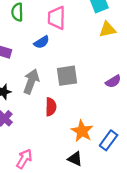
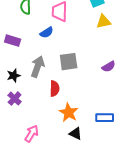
orange star: (82, 131) -> (69, 113), moved
blue rectangle: (109, 140) -> (105, 118), turned 54

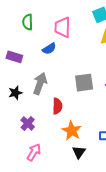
gray square: (69, 62) -> (84, 83), moved
purple cross: (15, 99) -> (28, 124), moved
black triangle: (76, 134) -> (79, 152), turned 40

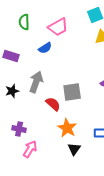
pink trapezoid: (62, 27) -> (58, 27), turned -120
gray square: (84, 83) -> (72, 92), moved
red semicircle: (57, 106) -> (53, 104), turned -49
purple cross: (28, 124) -> (19, 129), moved, turned -32

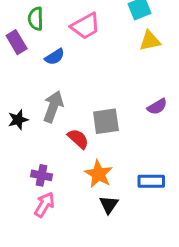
blue semicircle: (45, 48) -> (55, 57), moved
purple rectangle: (11, 56) -> (17, 42), moved, turned 42
purple cross: (19, 129) -> (41, 175), moved

